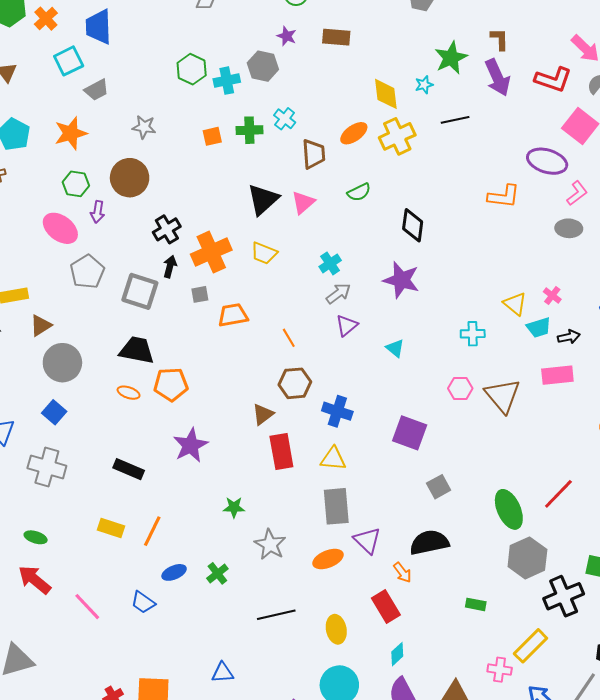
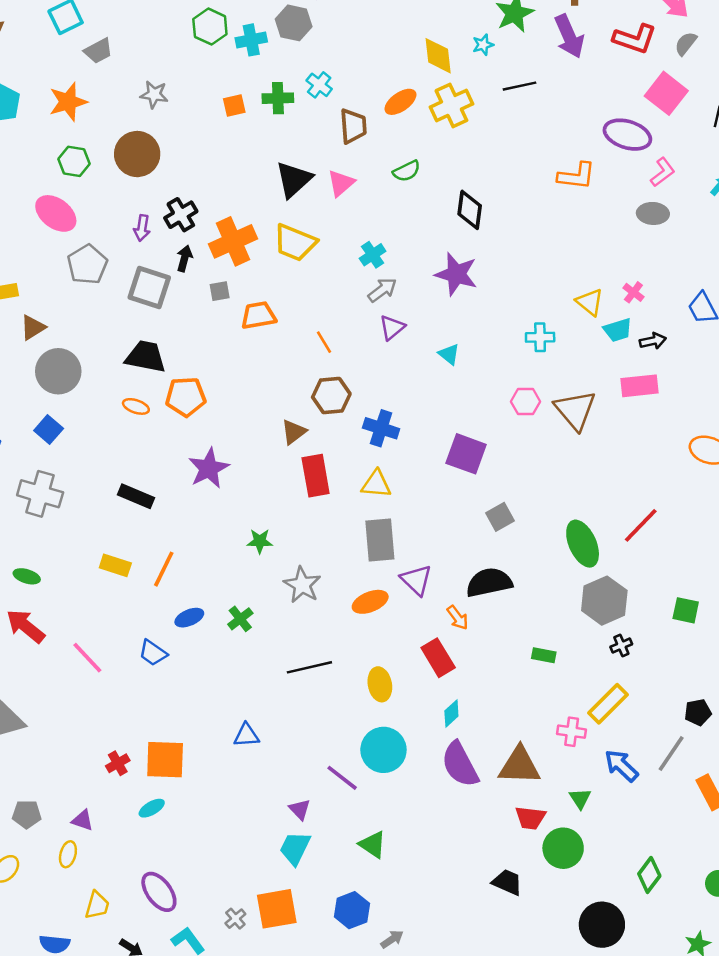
purple arrow: (98, 212) -> (142, 228), moved
yellow trapezoid: (264, 253) -> (295, 243), size x1.4
black cross: (564, 596) -> (621, 646), moved, size x0.5

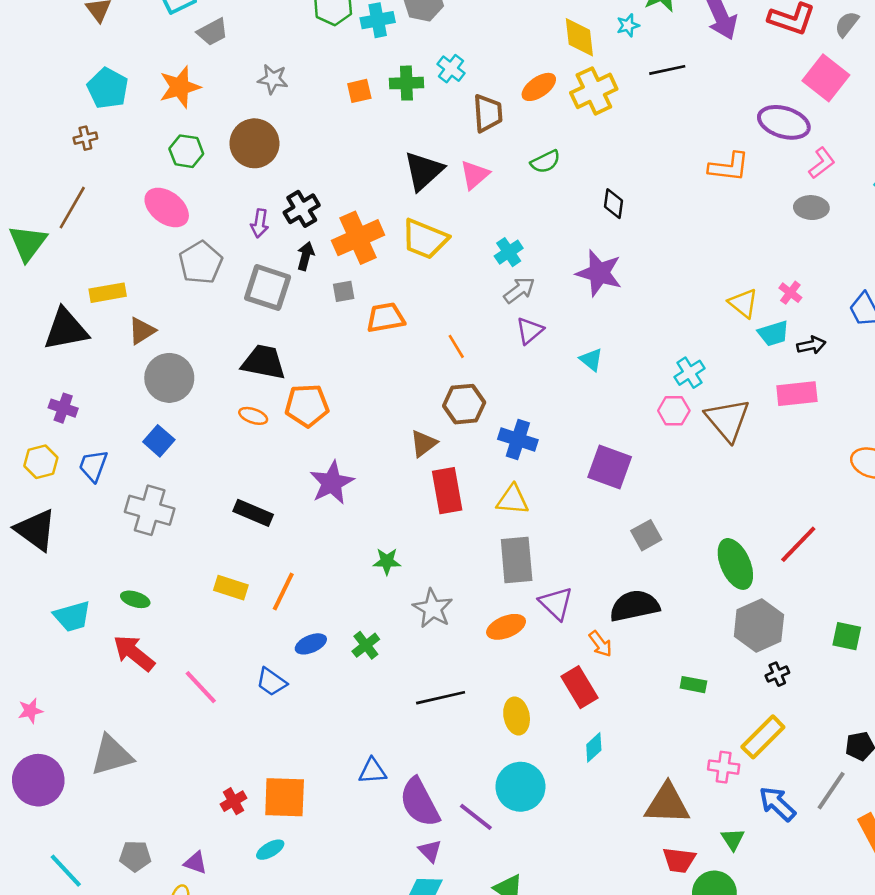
black diamond: (470, 210) -> (614, 204), size x0.7
cyan cross: (540, 337) -> (690, 373), moved, turned -32
purple semicircle: (460, 764) -> (420, 802), moved

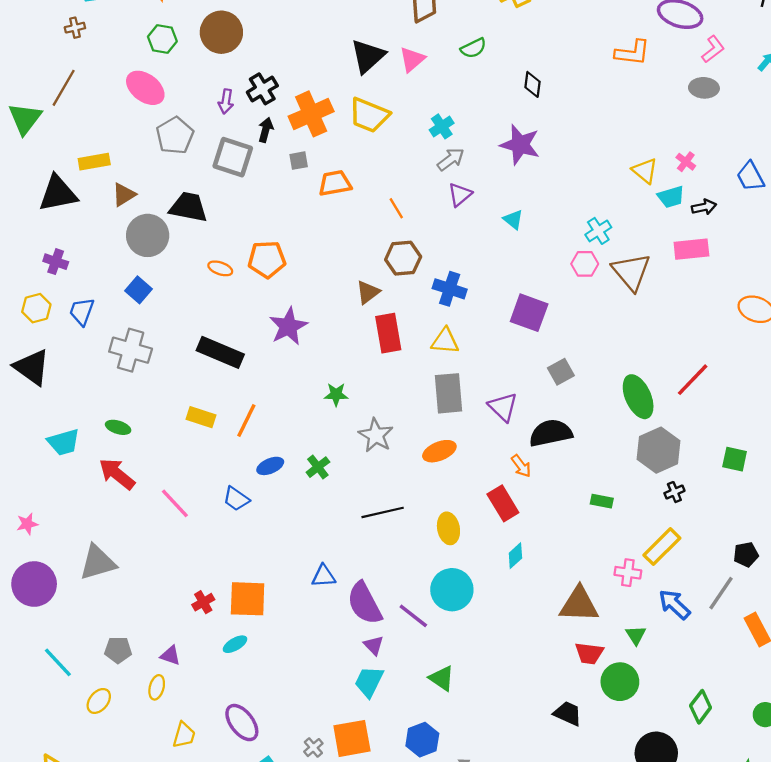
black trapezoid: (264, 362) -> (188, 207), moved
black rectangle: (253, 513) -> (220, 352), size x1.4
purple triangle: (556, 603) -> (503, 407), moved

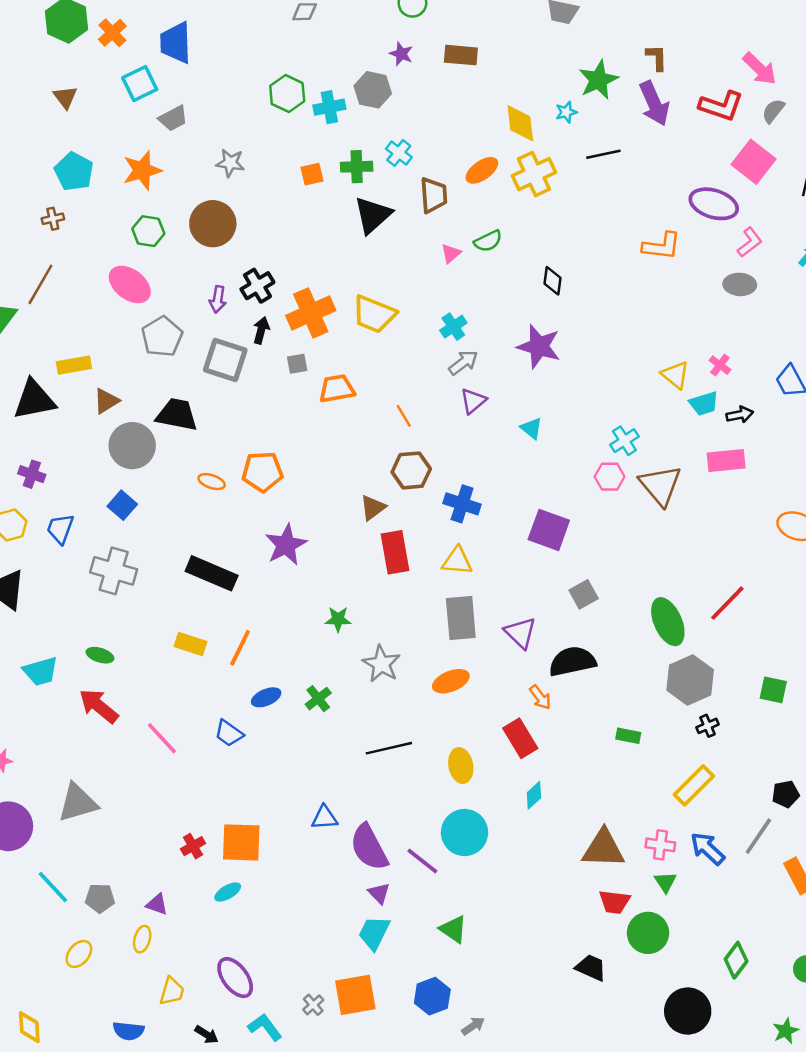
black triangle: (368, 56) -> (373, 215), moved
pink triangle: (412, 59) -> (451, 253), moved, size x0.7
pink cross: (628, 573) -> (660, 845), moved
cyan line: (58, 662) -> (53, 887), moved

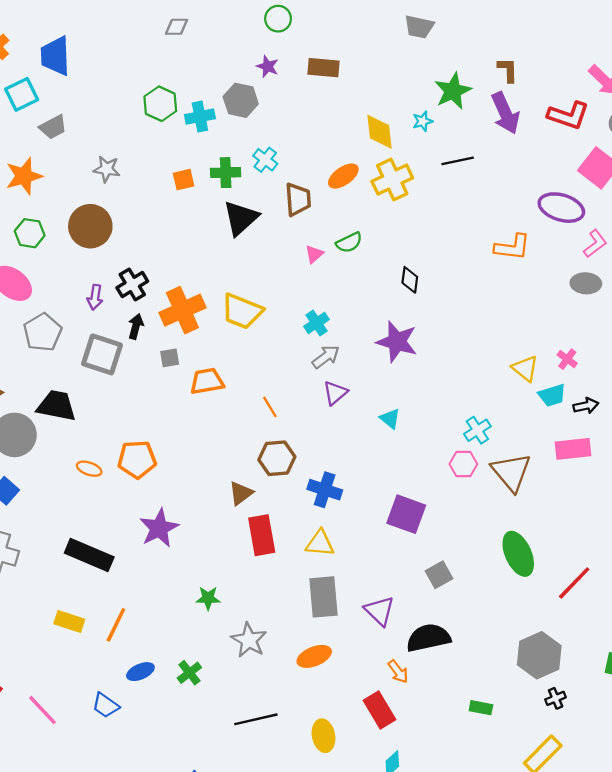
green ellipse: (668, 622) -> (518, 554), moved

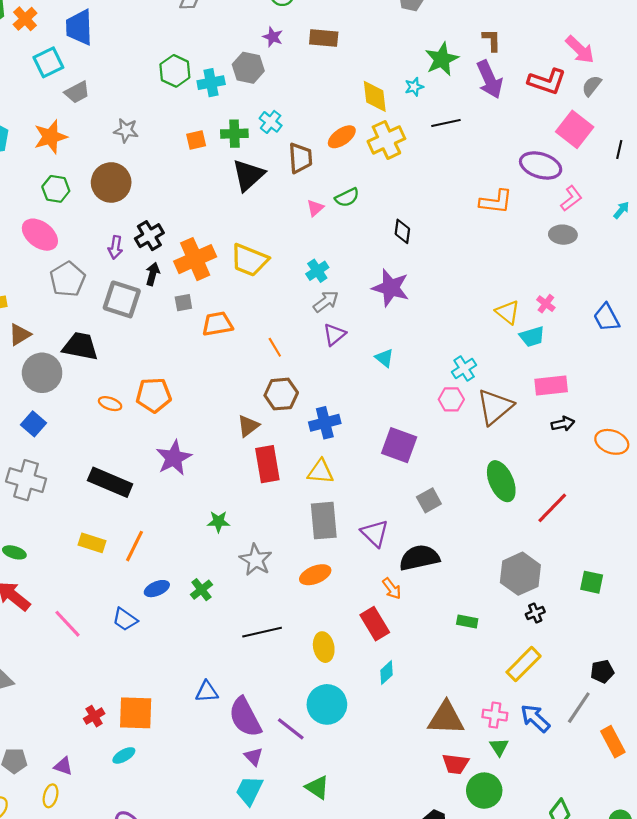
black arrow: (586, 406) -> (563, 424), moved
brown triangle: (511, 472) -> (495, 407), turned 30
blue cross: (325, 490) -> (325, 423), turned -32

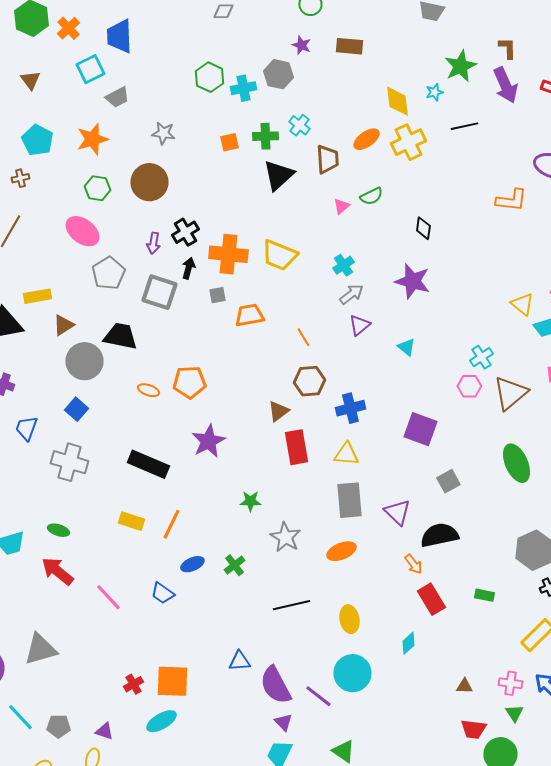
orange cross: (195, 259) -> (228, 254), turned 30
red rectangle: (375, 624) -> (431, 599), moved
brown triangle: (446, 718) -> (464, 686), size x0.5
cyan ellipse: (124, 755) -> (161, 721), size x1.4

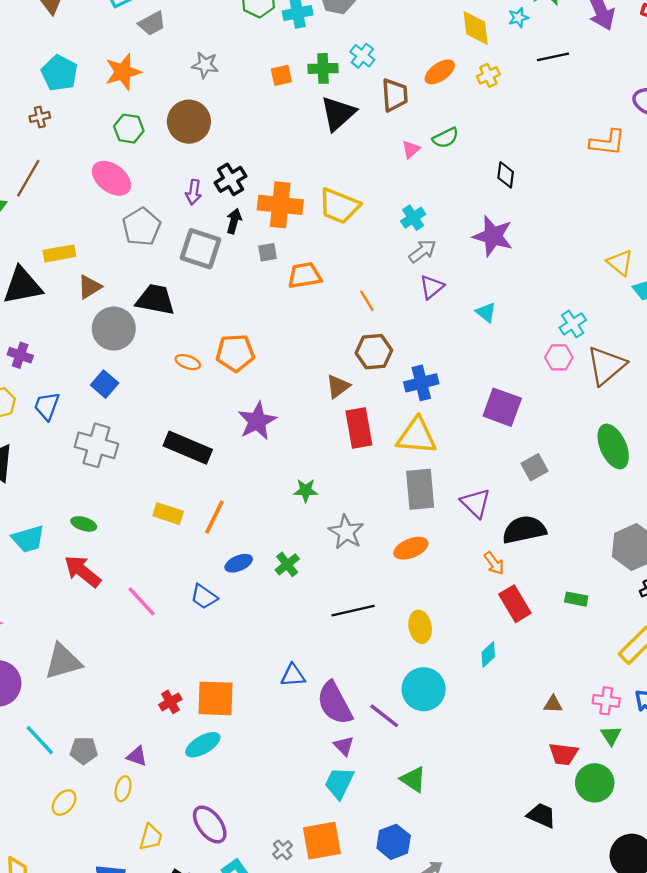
yellow cross: (408, 142) -> (488, 75), size x0.6
yellow triangle: (346, 454) -> (417, 436), size x1.4

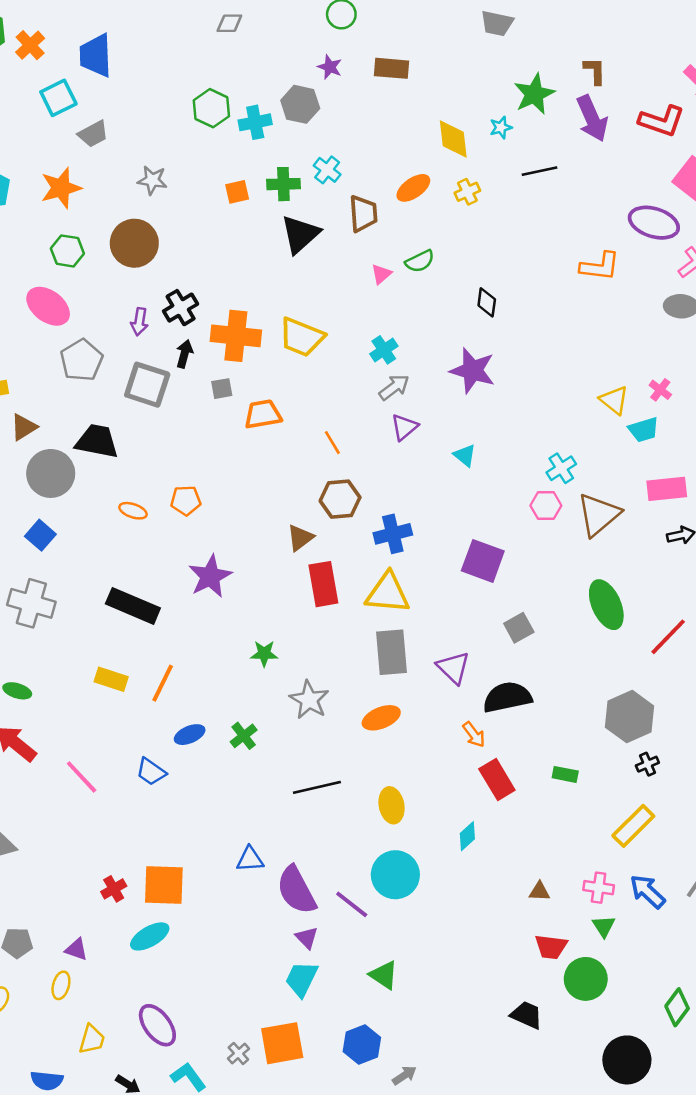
orange pentagon: (235, 353) -> (186, 500), size x0.7

